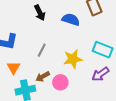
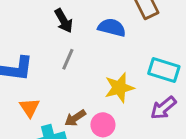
gray line: (42, 50) -> (68, 59), moved

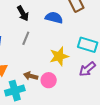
brown arrow: (75, 118) -> (31, 76), turned 48

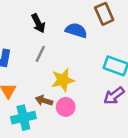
yellow star: (59, 56) -> (63, 80), moved

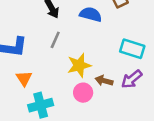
brown arrow: (44, 101) -> (104, 81), moved

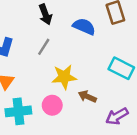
purple arrow: (132, 79) -> (117, 116), moved
pink circle: (83, 93) -> (52, 105), moved

